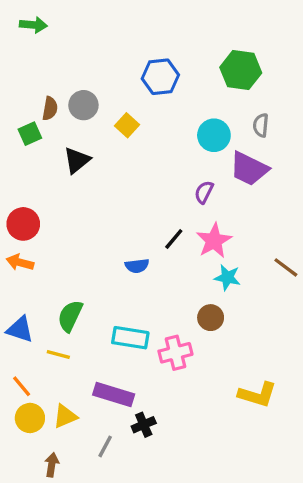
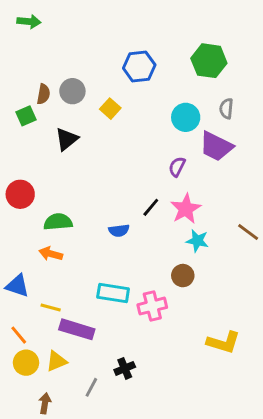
orange arrow: (20, 262) -> (51, 254), moved
green semicircle: (70, 316) -> (58, 222), moved, turned 60
purple rectangle: (114, 395) -> (77, 329), moved

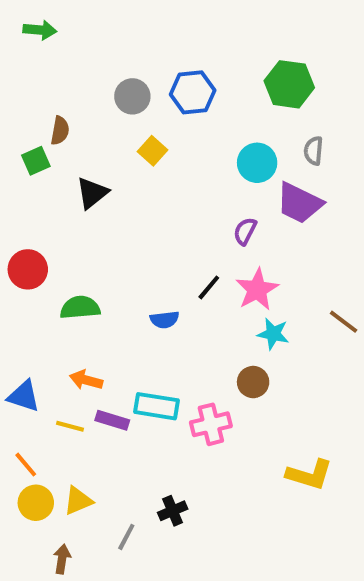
gray circle: (72, 91) -> (132, 96), moved
orange arrow: (51, 254) -> (86, 380), moved
purple rectangle: (77, 329) -> (112, 420), moved, size x0.7

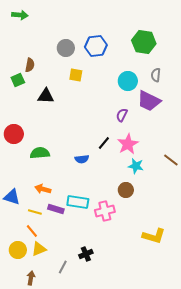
yellow square: (152, 151) -> (76, 75), turned -32
black triangle: (92, 193) -> (46, 96), turned 42
orange line: (26, 465) -> (32, 231), moved

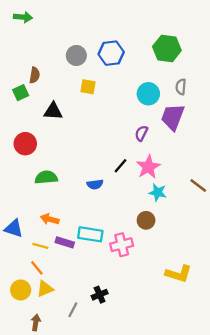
purple trapezoid: (149, 101) -> (173, 117), turned 85
red circle: (14, 134) -> (25, 144), moved

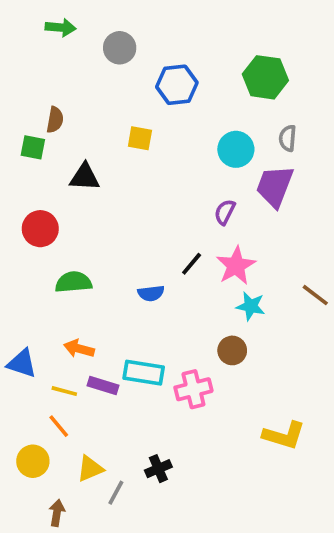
green arrow: (23, 17) -> (61, 27), moved
gray circle: (76, 55) -> (120, 48), moved
green square: (21, 93) -> (33, 147), turned 35
yellow triangle: (45, 289) -> (90, 469), moved

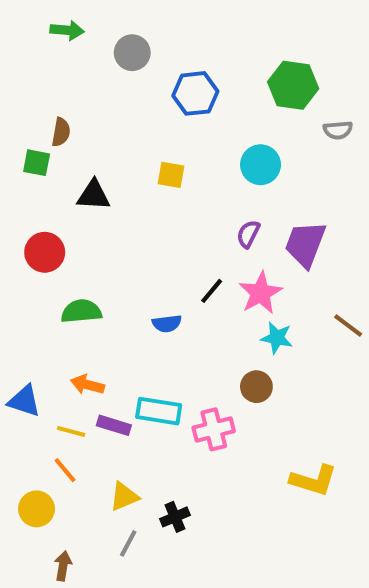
yellow square: (140, 138) -> (171, 175), moved
gray semicircle: (288, 138) -> (338, 130), moved, turned -100
purple trapezoid: (275, 186) -> (305, 244), moved
yellow triangle: (90, 469) -> (124, 497), moved

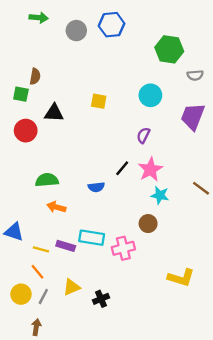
blue hexagon: (195, 93) -> (112, 25), moved
purple trapezoid: (305, 244) -> (193, 116), moved
red circle: (45, 252) -> (26, 131), moved
orange arrow: (87, 385) -> (56, 207), moved
gray line: (128, 543) -> (43, 297), moved

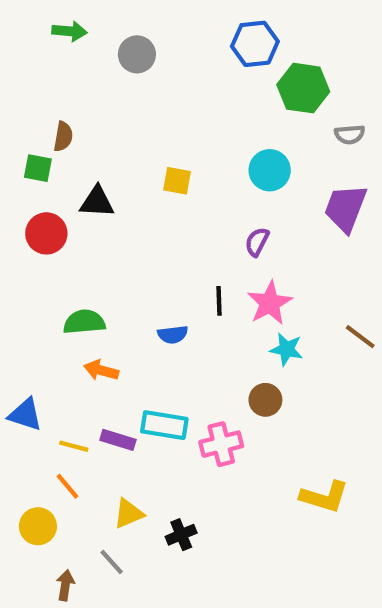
blue hexagon: (112, 25) -> (255, 44), moved
black line: (122, 168) -> (219, 301), turned -42
gray line: (43, 297) -> (112, 562), moved, turned -70

